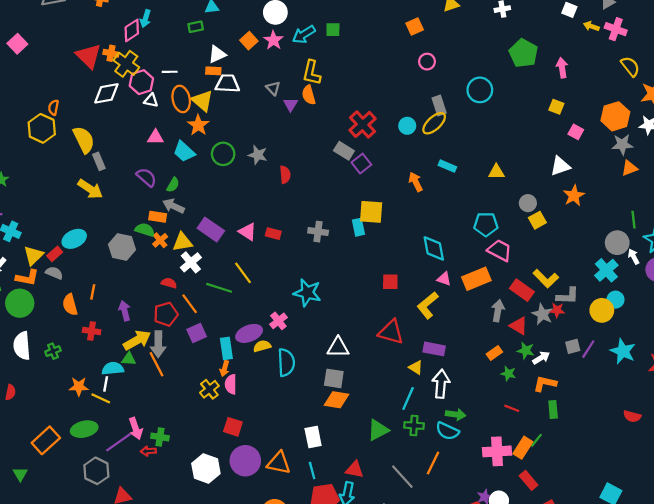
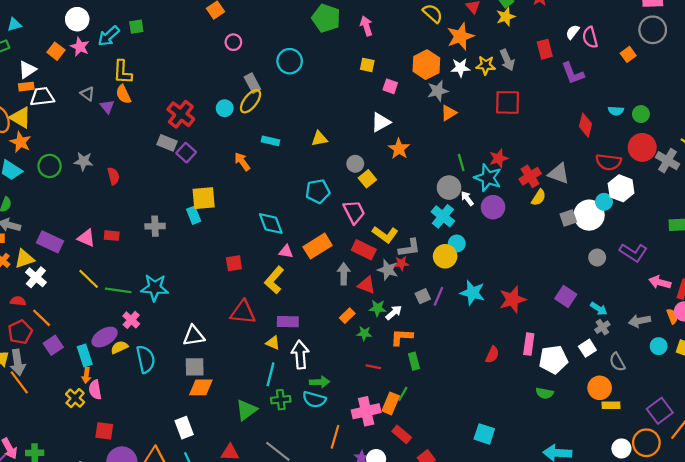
pink trapezoid: (500, 250) -> (354, 212), moved, turned 45
green line: (219, 288) -> (118, 290), moved
red semicircle: (632, 416) -> (492, 355), turned -70
orange line: (433, 463) -> (335, 437), moved

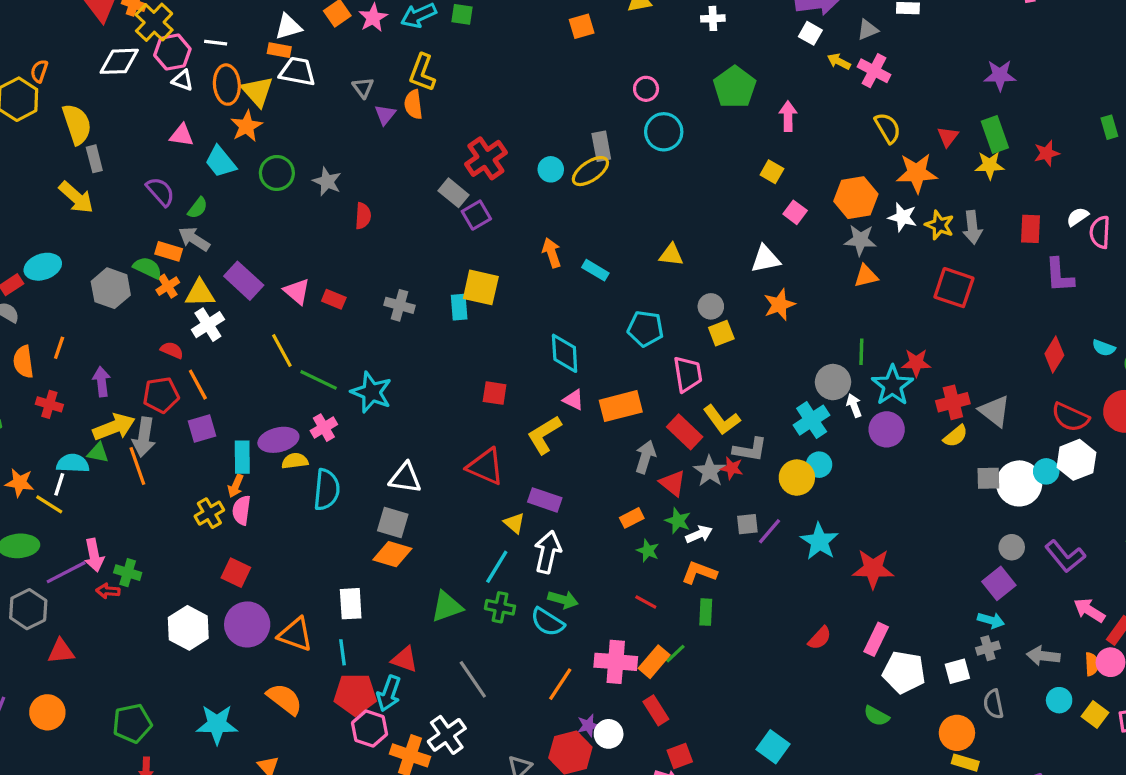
pink circle: (233, 42) -> (646, 89), moved
cyan rectangle: (271, 141) -> (595, 270), moved
purple square: (566, 296) -> (999, 583), moved
cyan arrow: (599, 309) -> (991, 620), turned -35

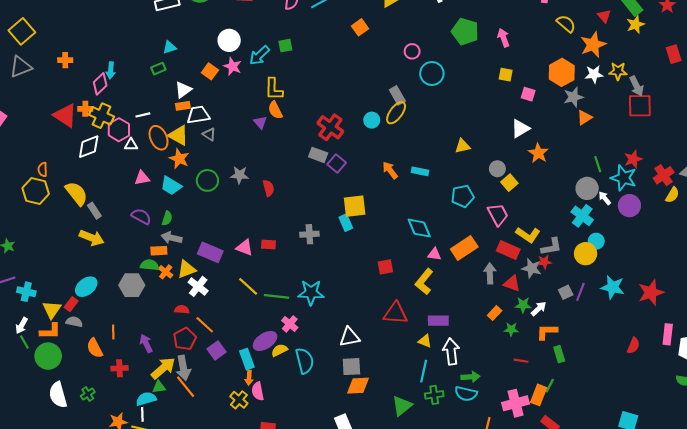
gray triangle: (363, 88) -> (209, 134), moved
gray arrow: (972, 227) -> (637, 86), moved

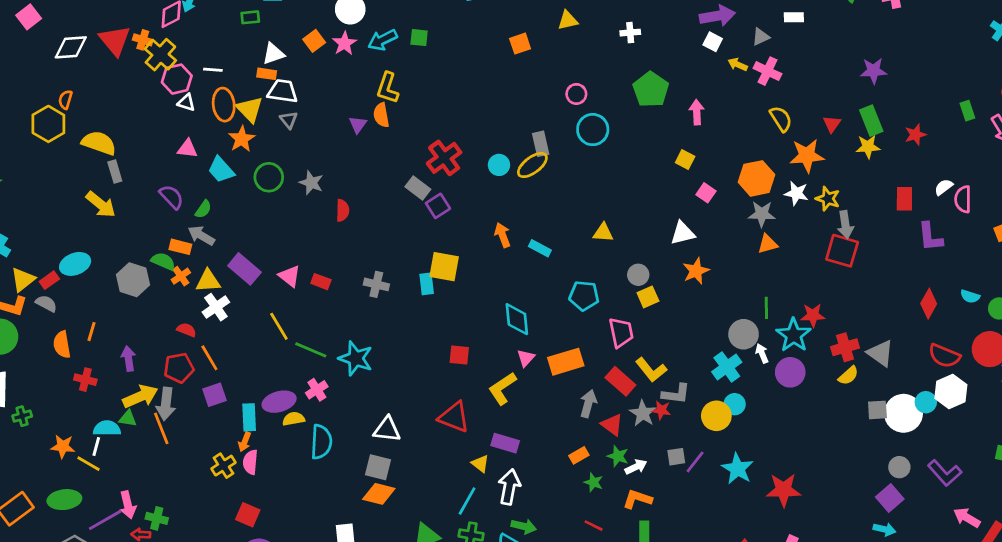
white diamond: (89, 147) -> (71, 47), moved
yellow semicircle: (77, 193) -> (99, 143), turned -50
pink triangle: (434, 254) -> (526, 358), turned 48
green cross: (88, 394) -> (22, 416), moved

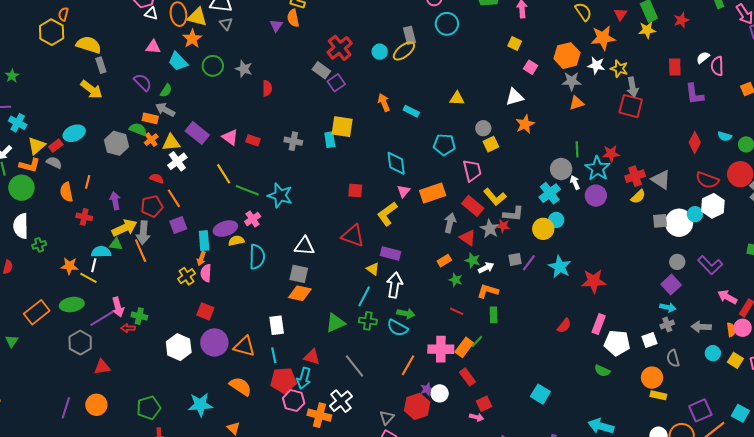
yellow triangle: (250, 109) -> (197, 17), turned -30

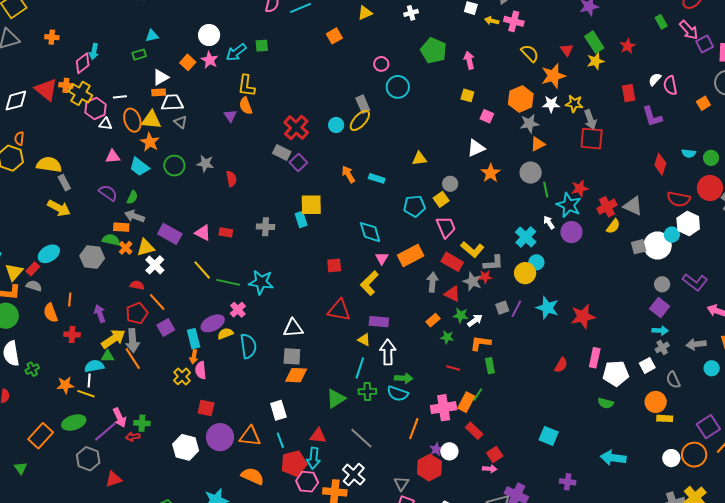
yellow square: (491, 144) -> (441, 199), moved
gray circle: (561, 169) -> (531, 173), moved

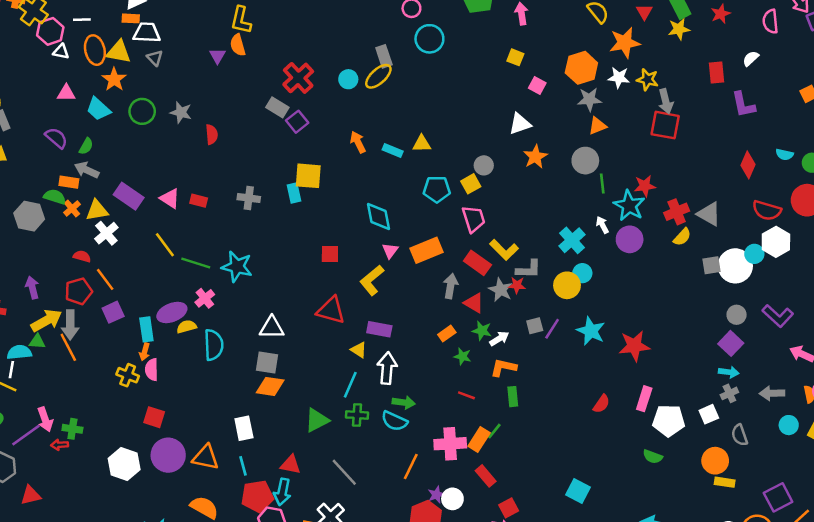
pink semicircle: (670, 85) -> (770, 21), moved
yellow triangle: (419, 159) -> (422, 144), moved
yellow cross: (182, 376) -> (128, 375), turned -30

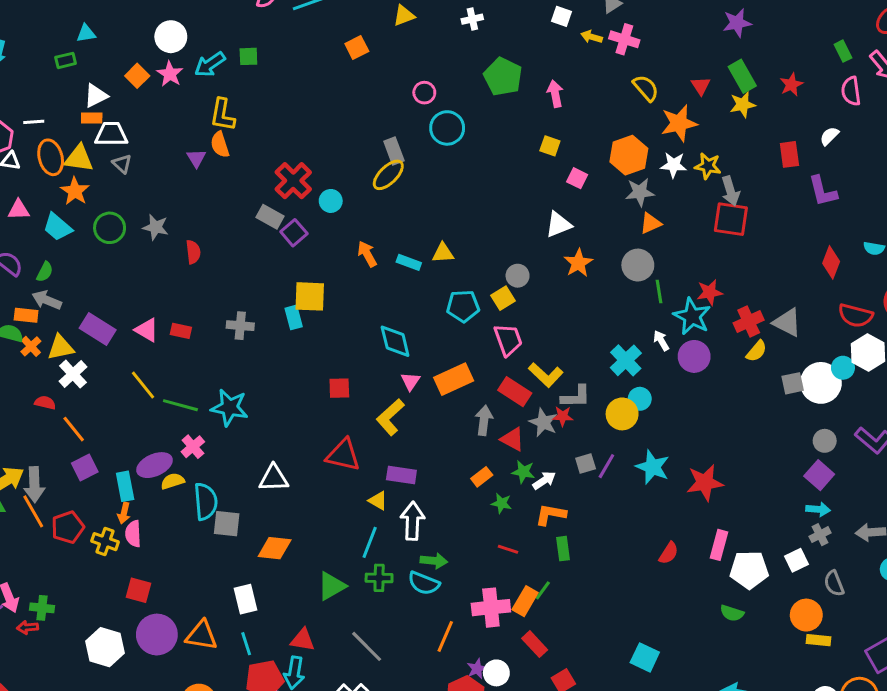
cyan circle: (348, 79) -> (331, 201), moved
red pentagon: (79, 291) -> (68, 527), moved
gray square: (267, 363) -> (227, 524), moved

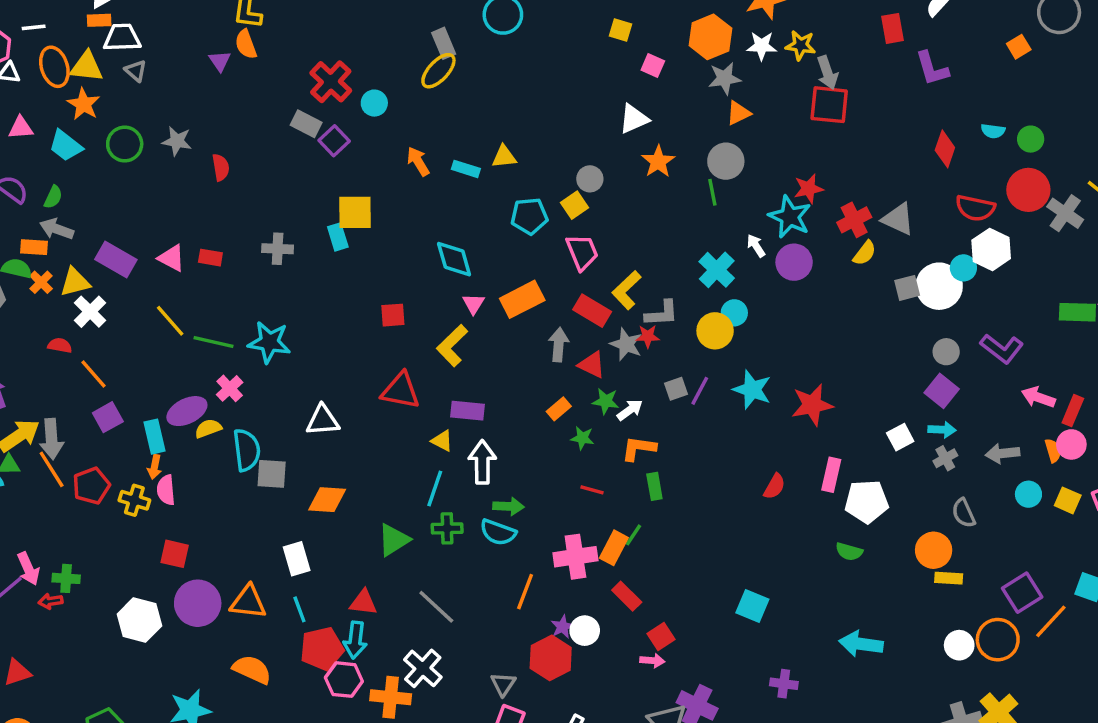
green line: (659, 292) -> (712, 192), moved
yellow L-shape: (546, 375) -> (627, 290), turned 96
white square: (797, 560) -> (900, 437), moved

